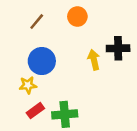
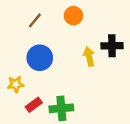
yellow star: (28, 85) -> (16, 84), moved

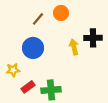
brown line: (35, 20) -> (38, 19), moved

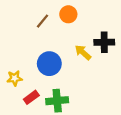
yellow arrow: (74, 47) -> (83, 52), turned -35
blue circle: (33, 48) -> (49, 64), moved

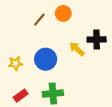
yellow star: (15, 78) -> (15, 63), moved
red rectangle: (31, 97) -> (21, 96), moved

